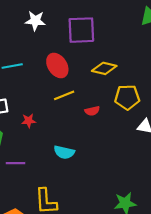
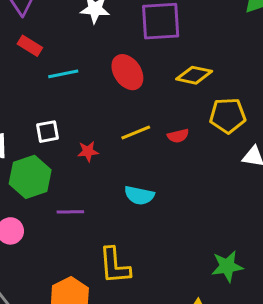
yellow line: (64, 95) -> (136, 132), moved

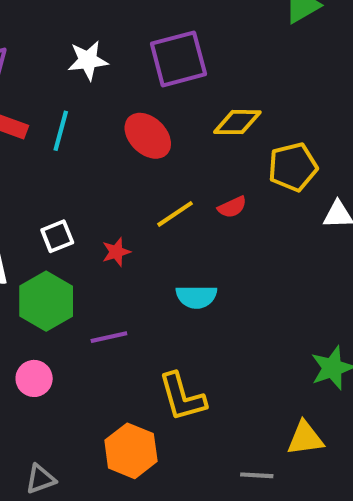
cyan line: (63, 74) -> (61, 131), moved, turned -52

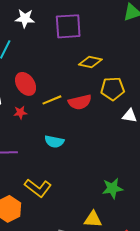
red ellipse: (148, 136) -> (26, 84), moved
red semicircle: (232, 207) -> (80, 102), size x1.6
yellow L-shape: (182, 397) -> (38, 188), turned -48

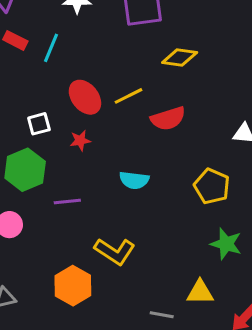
yellow pentagon: (113, 89) -> (212, 186), moved, turned 30
yellow line: (52, 100) -> (129, 96), moved
green star: (112, 188) -> (226, 244), turned 30

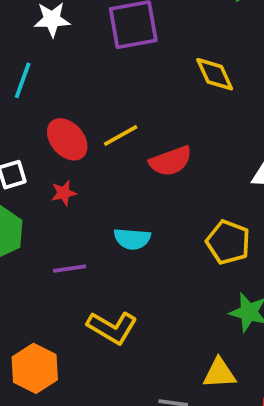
yellow diamond: (180, 57) -> (215, 74), moved, turned 60
purple line: (67, 201) -> (69, 269), moved
orange hexagon: (73, 286) -> (35, 368), moved

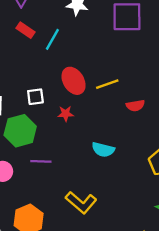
red semicircle: (171, 161) -> (135, 106), size x0.7
purple line: (69, 269) -> (41, 161), moved

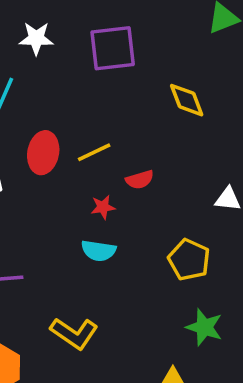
red ellipse: (74, 81) -> (43, 153), turned 48
red star: (66, 114) -> (103, 207), moved

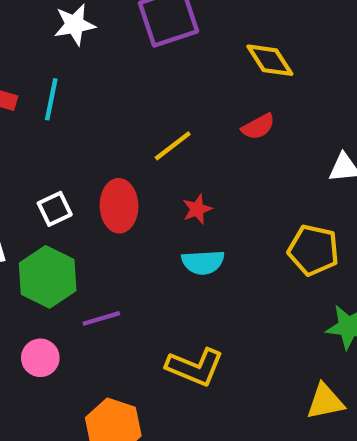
red ellipse: (43, 153) -> (119, 206), moved
red semicircle: (140, 180) -> (258, 127), moved

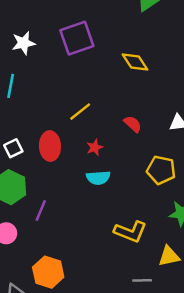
red semicircle: (258, 127) -> (133, 124), moved, turned -108
purple line: (101, 318) -> (41, 210), turned -50
yellow L-shape: (195, 367) -> (130, 232), moved

